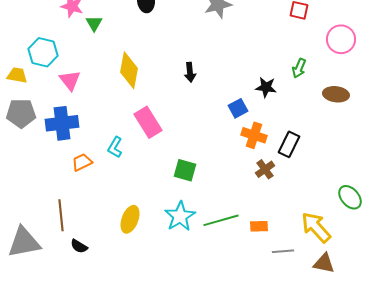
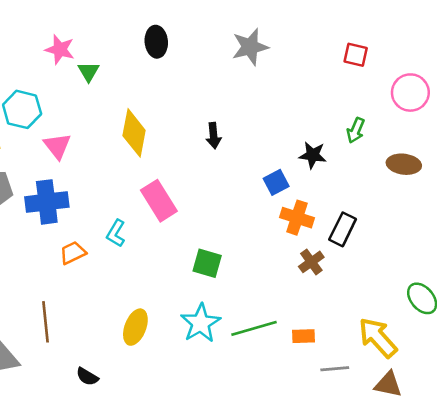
black semicircle: (79, 246) -> (87, 377), moved

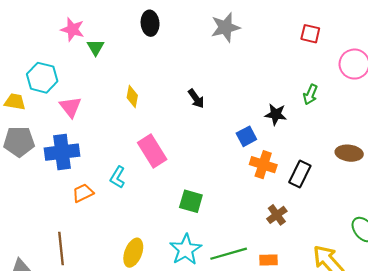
yellow diamond: (134, 133) -> (132, 97), size x0.6
black arrow: (214, 136) -> (196, 99), turned -30
brown ellipse: (404, 164) -> (349, 153), moved
brown cross: (311, 262) -> (277, 215), moved

